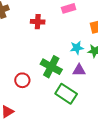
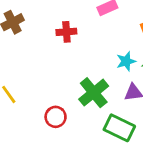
green cross: (51, 67) -> (94, 93), turned 30

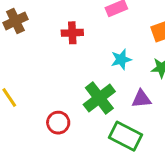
cyan star: (126, 61) -> (121, 59), moved

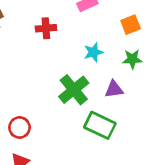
red circle: (58, 123) -> (20, 127), moved

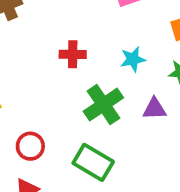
red cross: (46, 28) -> (73, 54), moved
green rectangle: (100, 125) -> (93, 162), moved

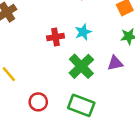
cyan star: (133, 59) -> (83, 32), moved

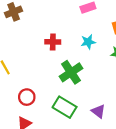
cyan star: (83, 32) -> (88, 42), moved
purple triangle: (115, 63) -> (98, 111), moved, turned 40

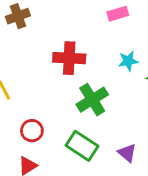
red cross: (53, 42) -> (69, 58), size x1.5
cyan star: (88, 42) -> (128, 61), moved

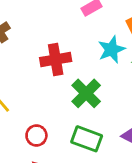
cyan star: (128, 61) -> (112, 49), size x1.4

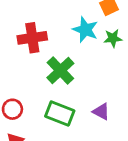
cyan star: (112, 49) -> (85, 30), turned -30

